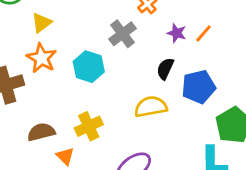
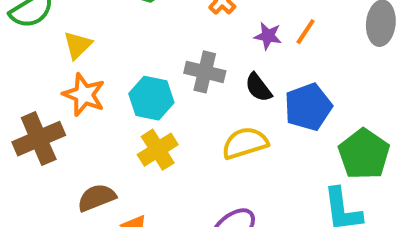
gray cross: (122, 34) -> (205, 72), moved, turned -32
black semicircle: (165, 69) -> (258, 87), turned -55
yellow cross: (89, 126) -> (158, 150), moved

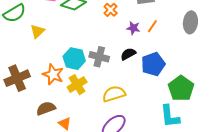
gray cross: (205, 72) -> (99, 57), moved
black semicircle: (258, 87) -> (128, 54), turned 98
orange star: (84, 95) -> (53, 74), moved
yellow semicircle: (245, 143) -> (114, 94), moved

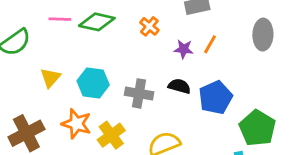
yellow triangle: (37, 31) -> (50, 78), moved
black semicircle: (128, 54) -> (179, 86), turned 49
cyan hexagon: (74, 59) -> (93, 83), moved

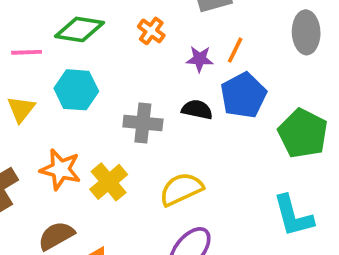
pink line: (60, 19) -> (27, 52), moved
cyan hexagon: (93, 83) -> (76, 90), moved
blue pentagon: (216, 97) -> (243, 95), moved
green pentagon: (257, 128) -> (303, 133), moved

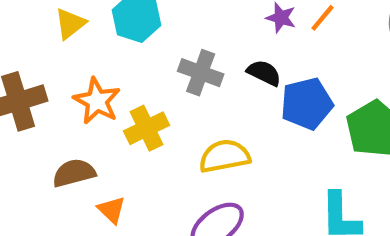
blue pentagon: (243, 95) -> (307, 104), moved

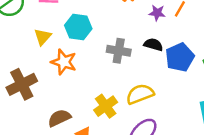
orange star: (97, 101) -> (64, 62), moved
yellow cross: (147, 128) -> (106, 106), moved

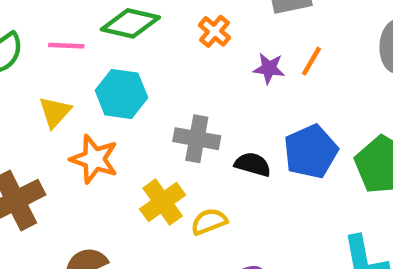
black semicircle: (153, 45) -> (253, 164), moved
yellow semicircle: (140, 94) -> (209, 222), moved, size x0.7
yellow cross: (106, 106) -> (163, 202), moved

